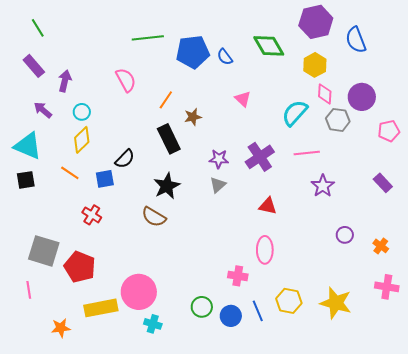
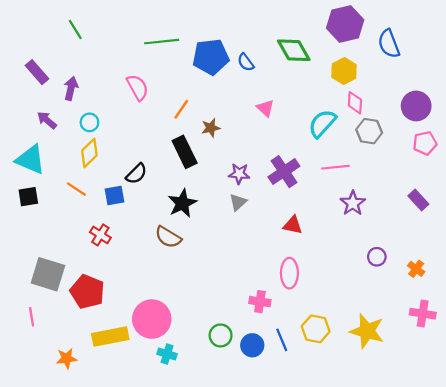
green line: (38, 28) -> (75, 30), moved
purple circle: (362, 97) -> (416, 106), moved

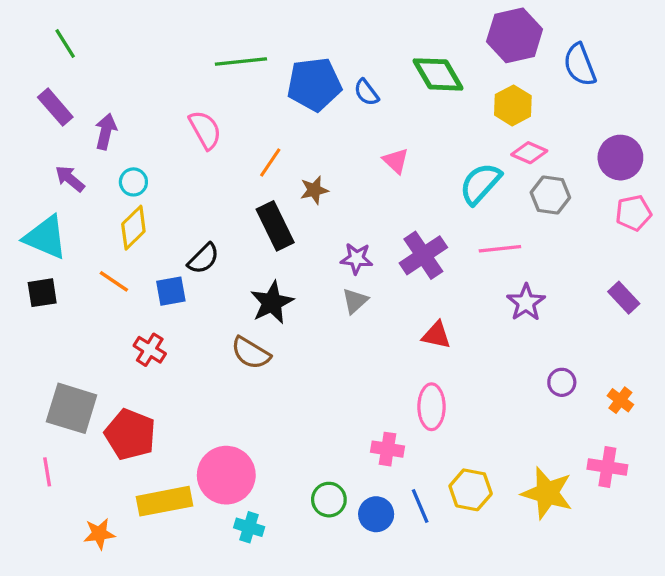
green line: (75, 30) -> (65, 44), moved
pink diamond: (355, 103) -> (529, 153), turned -70
pink cross: (423, 314) -> (607, 467), moved

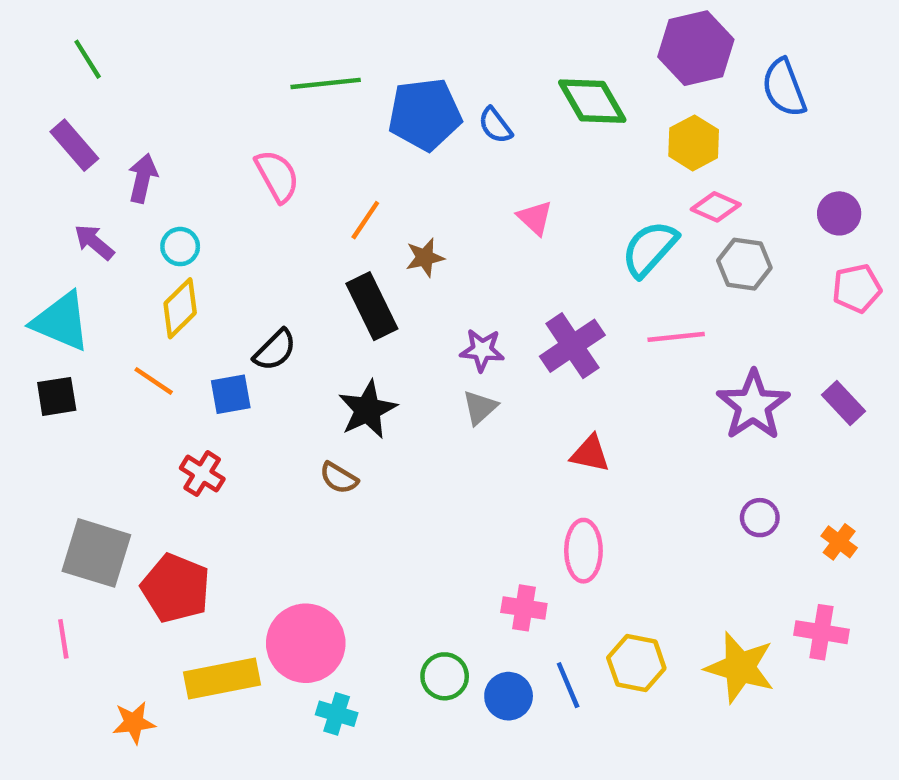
purple circle: (620, 158) -> (839, 213), size x0.7
purple star: (526, 302) -> (753, 405), moved, size x1.4
brown semicircle: (251, 353) -> (339, 478), size x0.7

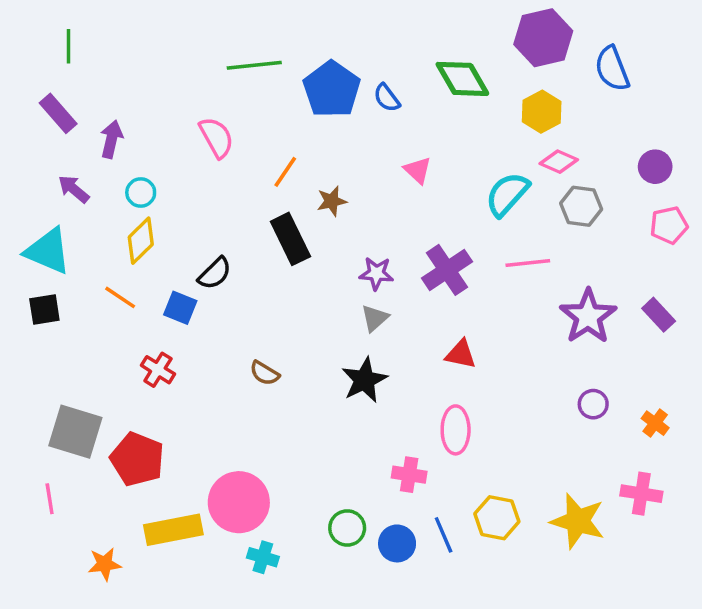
green line: (88, 59) -> (68, 46), turned 32
blue pentagon: (425, 114) -> (332, 89), turned -30
blue square: (231, 394) -> (180, 308), turned 32
black star: (367, 410) -> (364, 380), moved

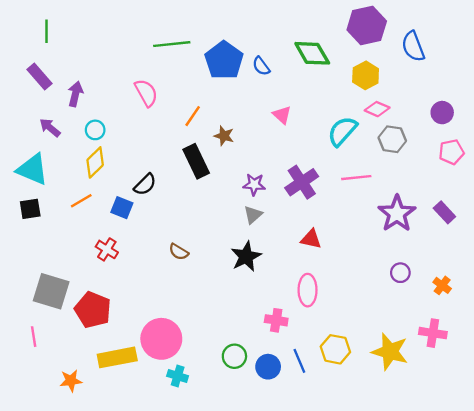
brown star: (332, 201) -> (224, 136), turned 30
orange line: (120, 297) -> (81, 201), turned -65

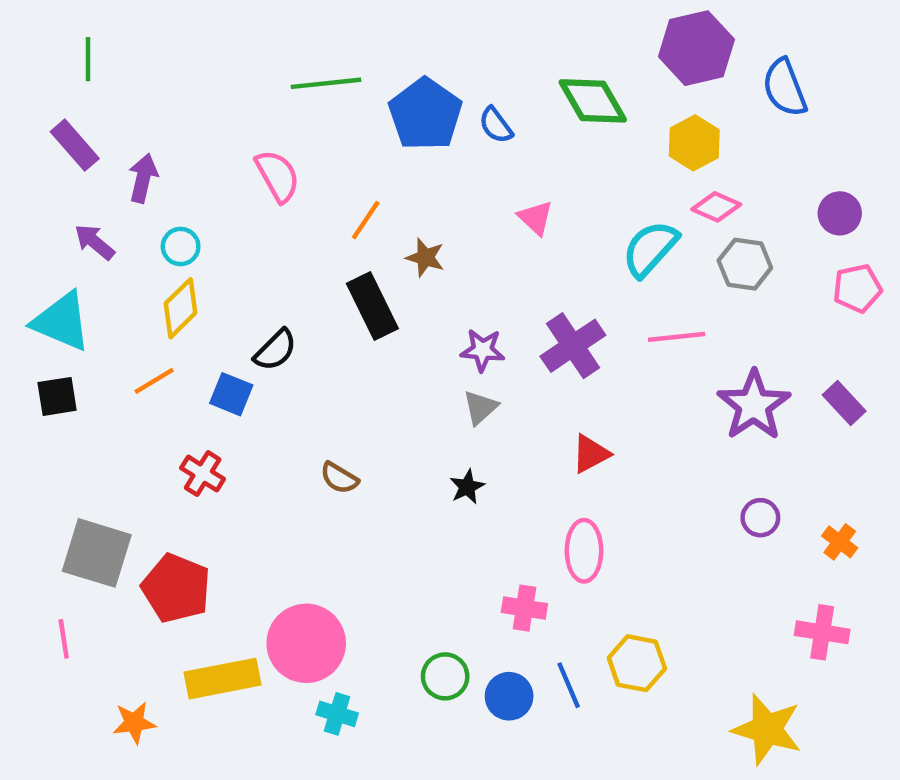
red triangle: (311, 239) -> (591, 454), turned -40
black star: (246, 256) -> (467, 487), size x0.6
yellow star: (390, 352) -> (767, 729), moved

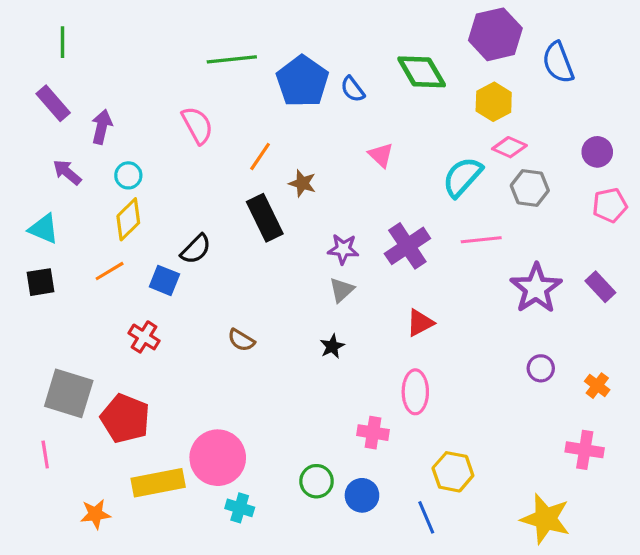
cyan triangle: (62, 321) -> (44, 229), size x0.7
blue line: (569, 685) -> (426, 517), moved

